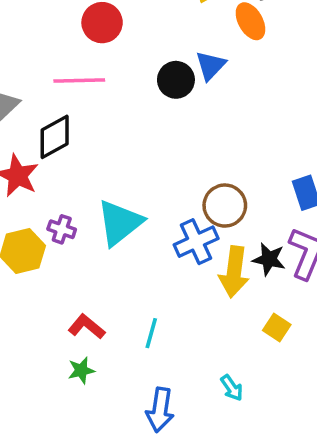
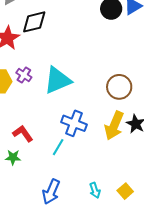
blue cross: (196, 242) -> (74, 123), moved, turned 30
yellow square: (277, 327) -> (125, 191), moved

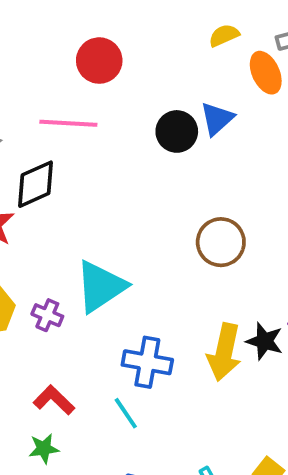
purple cross: (24, 75) -> (47, 315), moved
brown circle: (119, 87) -> (221, 242), moved
cyan line: (58, 147) -> (126, 413), turned -54

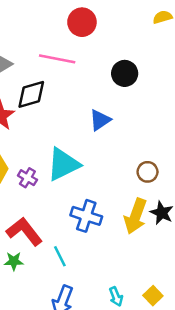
blue triangle: (217, 119) -> (100, 120), moved
brown circle: (221, 242) -> (148, 172), moved, size x0.7
red L-shape: (54, 400) -> (24, 232), size x1.4
cyan line: (126, 413) -> (60, 256), moved

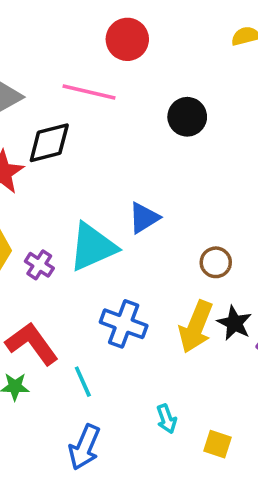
blue triangle: (100, 120) -> (144, 218), moved
yellow square: (153, 296) -> (217, 444), turned -30
cyan arrow: (116, 297) -> (167, 419), moved

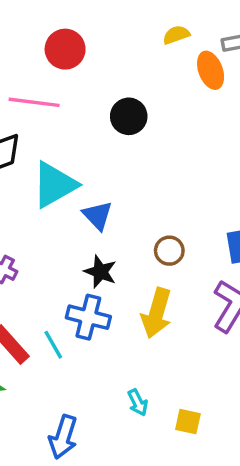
blue triangle: (144, 218) -> (98, 215), turned -36
cyan triangle: (93, 247) -> (55, 185), moved
black star: (234, 323) -> (100, 272), moved
cyan line: (83, 382) -> (53, 345), moved

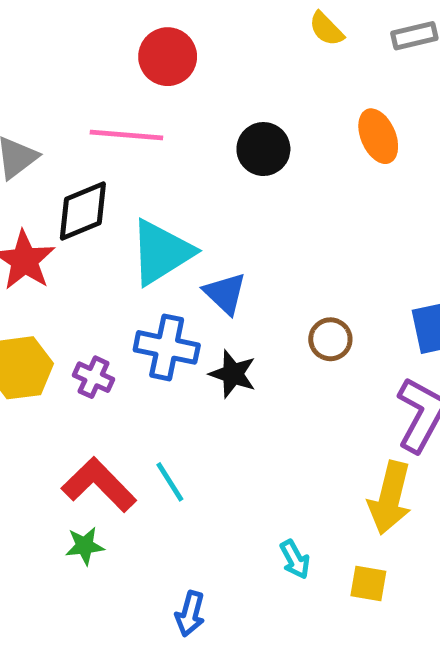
yellow semicircle: (176, 35) -> (326, 29), turned -112
orange ellipse: (211, 70) -> (378, 136), moved
yellow arrow: (157, 313) -> (390, 498), moved
blue cross: (88, 317) -> (167, 347), moved
blue arrow: (63, 437) -> (190, 614), size x0.7

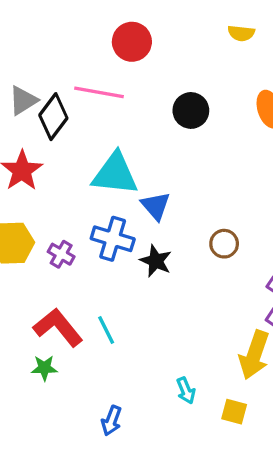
yellow semicircle: (326, 29) -> (241, 33), turned -45
black diamond: (83, 211) -> (53, 117), moved, turned -36
cyan triangle: (161, 252) -> (115, 174), turned 33

